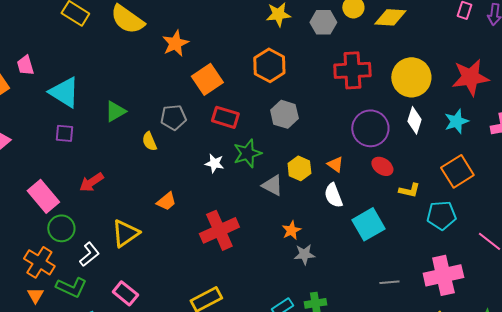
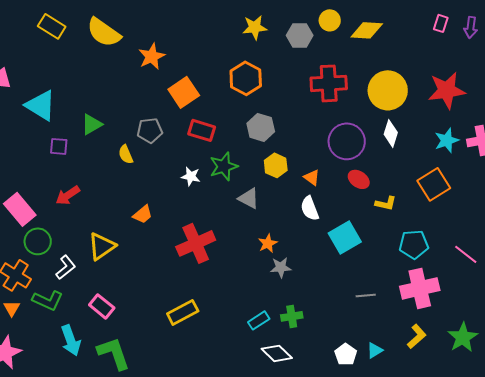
cyan star: (456, 121) -> (447, 140), moved
purple square: (64, 133) -> (59, 146), moved
yellow hexagon: (299, 168) -> (276, 165), moved
cyan pentagon: (441, 215) -> (414, 244), moved

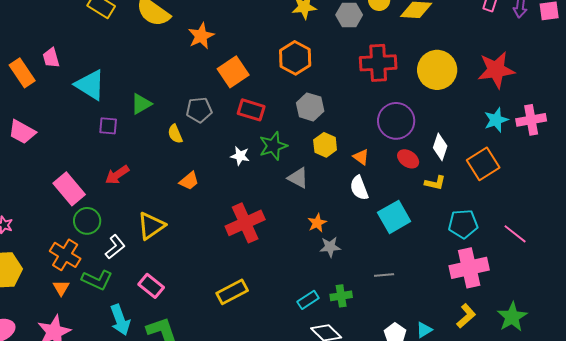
white diamond: (391, 133) -> (440, 147), moved
orange trapezoid: (143, 214) -> (189, 181), moved
gray line: (366, 295) -> (384, 275), moved

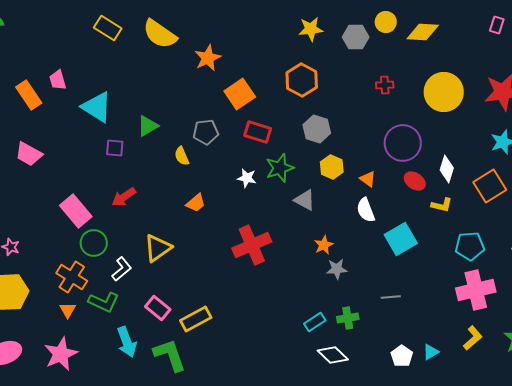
red cross: (378, 63) -> (385, 85), size x0.5
yellow rectangle: (232, 292) -> (196, 319), moved

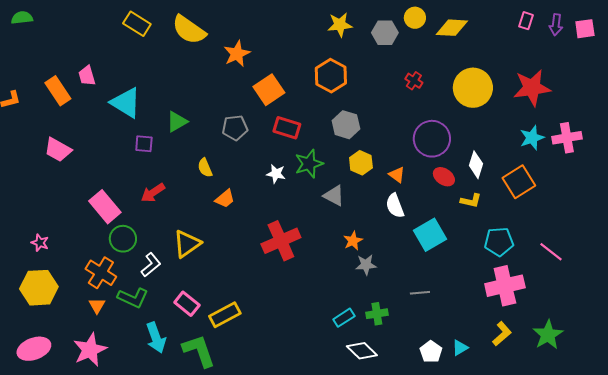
red cross: (385, 85) -> (414, 81), turned 36
yellow semicircle: (182, 156) -> (205, 168), moved

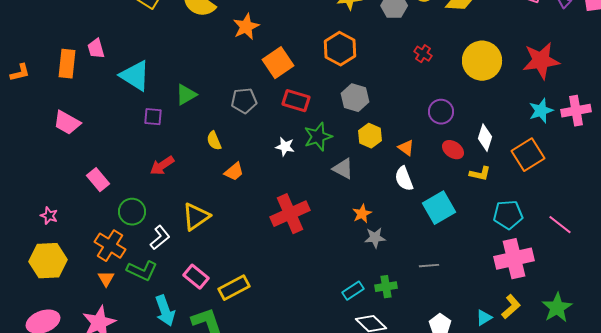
orange rectangle: (58, 91) -> (67, 64), turned 40
purple circle: (432, 139) -> (441, 112), size x0.7
pink rectangle: (105, 207) -> (98, 180), moved, size x0.7
cyan triangle: (460, 348) -> (484, 318), moved

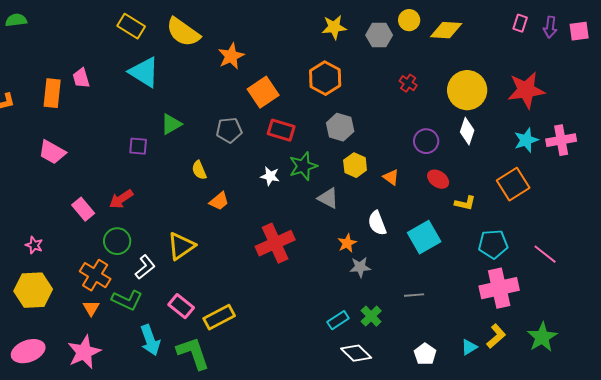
cyan triangle: (135, 76) -> (144, 72), moved
white diamond: (485, 138) -> (467, 131), moved
red arrow: (162, 166) -> (121, 199), moved
white semicircle: (404, 179) -> (377, 223), moved
green cross: (386, 287) -> (371, 316), turned -35

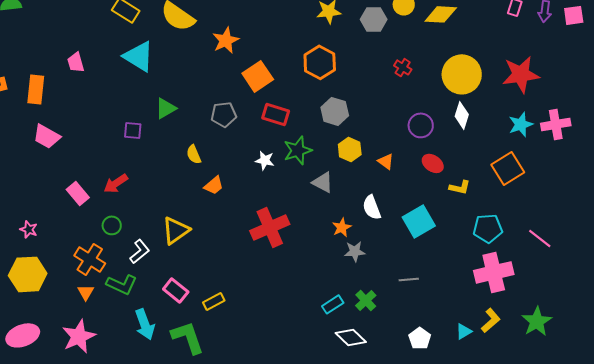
orange rectangle: (52, 93) -> (36, 89), moved
green circle: (117, 241) -> (112, 225), size x0.7
yellow rectangle: (219, 317) -> (214, 301), size x0.7

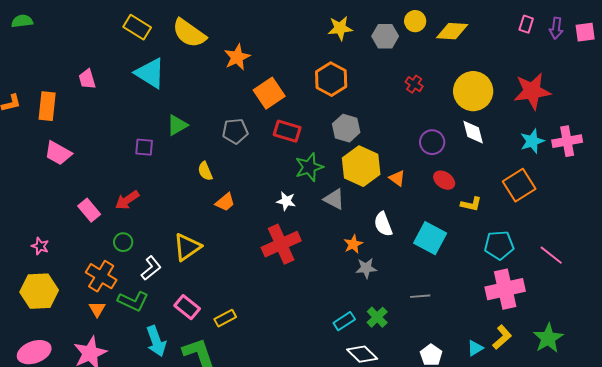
white diamond: (462, 115) -> (473, 132), turned -32
yellow hexagon: (350, 149) -> (361, 166), size x1.6
white star: (265, 160) -> (286, 201), moved
cyan square: (419, 221) -> (430, 238), turned -32

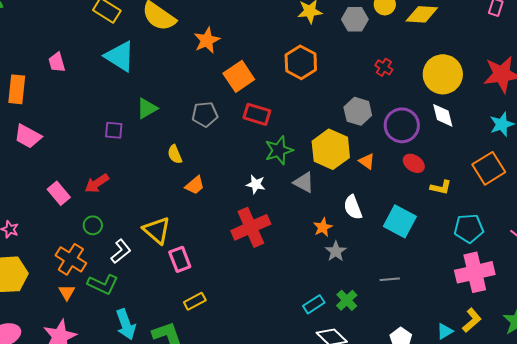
gray hexagon: (346, 128) -> (358, 111), moved
purple circle: (432, 142) -> (402, 125), size x1.4
yellow triangle: (187, 247) -> (157, 230), turned -44
gray star: (366, 268) -> (336, 251), turned -30
pink rectangle: (187, 307) -> (180, 259), moved, turned 30

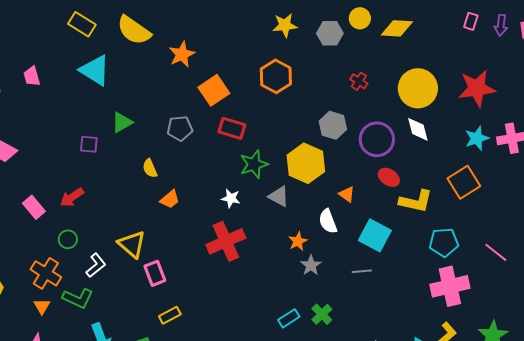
orange triangle: (367, 161) -> (347, 194), moved
yellow L-shape: (441, 187) -> (416, 201), size x1.6
gray line: (390, 279) -> (362, 271), moved

